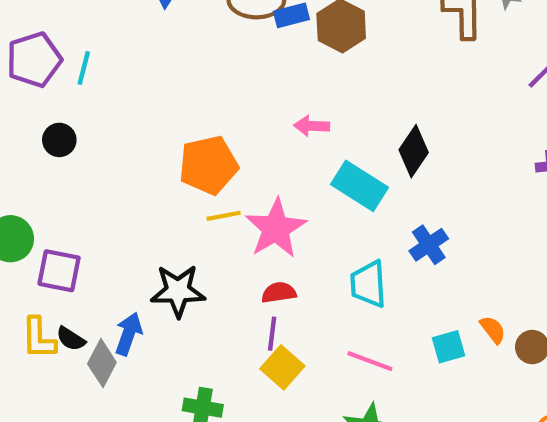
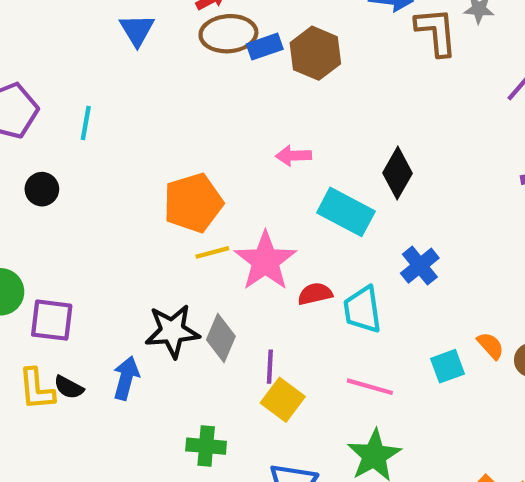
cyan line: (84, 68) -> (86, 123), moved
red semicircle: (279, 293) -> (315, 294), moved
gray diamond: (102, 363) -> (221, 338), moved

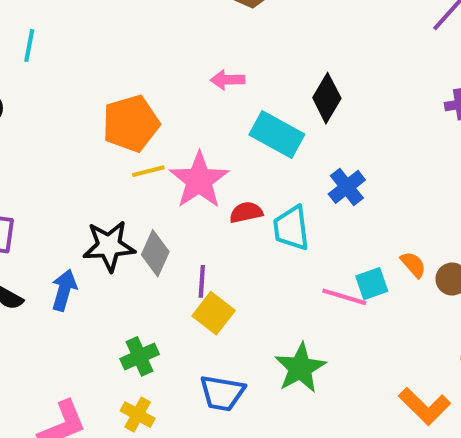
pink line: (370, 387) -> (344, 297), moved
green cross: (206, 446) -> (140, 356), turned -30

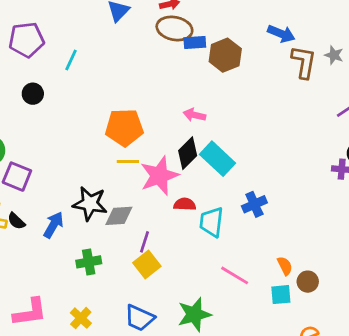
black diamond: (327, 98) -> (188, 153), moved
gray diamond: (155, 253) -> (119, 216), turned 48
cyan square: (372, 284) -> (281, 295), moved
green cross: (140, 356) -> (89, 262), moved

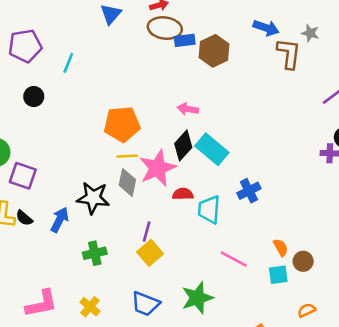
gray star: (334, 55) -> (310, 33), moved
gray diamond: (119, 216) -> (127, 182), moved, turned -72

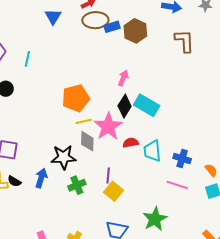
brown L-shape: (289, 54) -> (184, 41), moved
pink arrow: (188, 109) -> (123, 78), turned 112
blue cross: (249, 191) -> (182, 158), moved, turned -36
green cross: (95, 253) -> (77, 185), moved

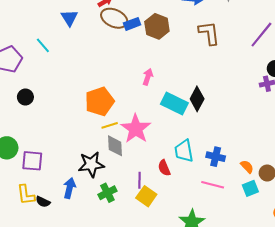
brown ellipse: (95, 20) -> (114, 18), turned 30
cyan line: (27, 59) -> (43, 45), moved, turned -49
black diamond: (125, 106) -> (197, 99), moved
red semicircle: (131, 143) -> (164, 168), moved, turned -98
black semicircle: (14, 181) -> (43, 202), moved

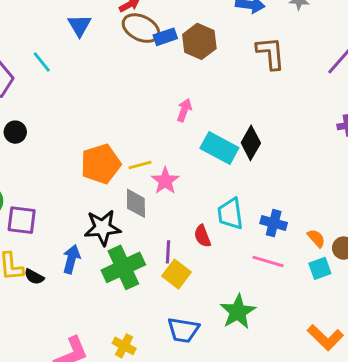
orange pentagon: (100, 101) -> (101, 164), moved
yellow line: (110, 125) -> (140, 165), moved
pink star: (136, 129) -> (165, 181), size x0.7
green cross: (107, 193) -> (123, 267), size x1.6

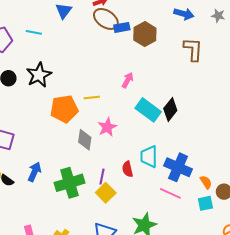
cyan line: (42, 62) -> (34, 32), turned -49
yellow line: (140, 165) -> (92, 97), moved
blue cross: (274, 223) -> (178, 167), size x1.5
black star: (103, 228) -> (39, 75), moved, turned -30

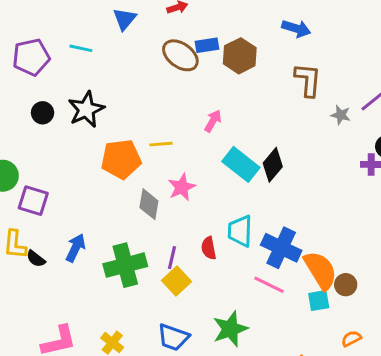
gray star: (218, 16) -> (341, 115), moved
brown ellipse: (106, 19) -> (180, 55), moved
orange semicircle: (206, 182) -> (320, 270), size x2.0

